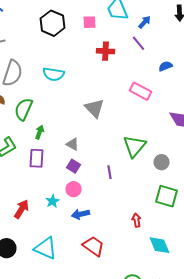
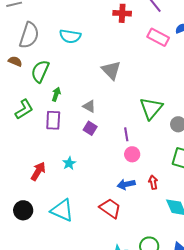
pink rectangle: (140, 91) -> (158, 37), moved
pink circle: (74, 189) -> (132, 154), moved
blue arrow: (80, 214) -> (126, 184), moved

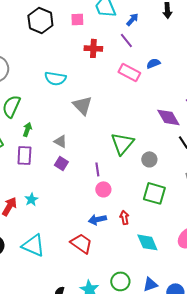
cyan semicircle: (70, 36) -> (55, 78), moved
cyan star: (69, 163) -> (31, 199), moved

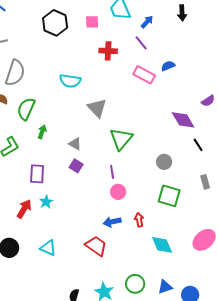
green triangle: (122, 143) -> (121, 139), moved
purple rectangle: (24, 155) -> (37, 174), moved
cyan triangle: (33, 245) -> (48, 248), size x0.7

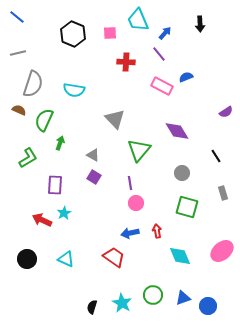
cyan semicircle: (70, 81) -> (74, 90), moved
purple diamond: (183, 120) -> (177, 131), moved
red arrow: (24, 209) -> (42, 220), turned -96

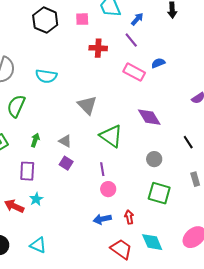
green arrow: (60, 143) -> (35, 140), moved
green triangle: (139, 150) -> (111, 136), turned -35
red trapezoid: (114, 257) -> (121, 249), moved

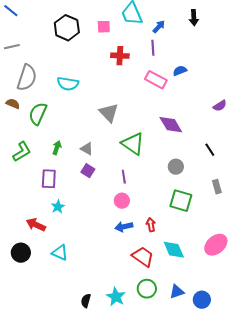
purple line: (131, 40) -> (153, 48), turned 35
pink circle: (108, 189) -> (122, 201), moved
red arrow: (14, 206) -> (36, 225), moved

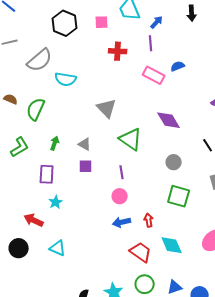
gray semicircle: (27, 78) -> (40, 60), moved, turned 32
purple square: (88, 171) -> (86, 166), turned -32

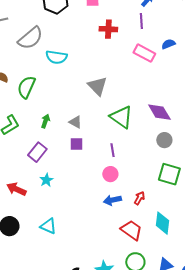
purple diamond: (169, 120) -> (159, 112), moved
purple rectangle: (47, 174) -> (37, 152), turned 36
red arrow: (34, 220) -> (16, 189), moved
red arrow: (149, 220) -> (139, 198), turned 40
cyan diamond: (172, 245) -> (162, 223), turned 30

